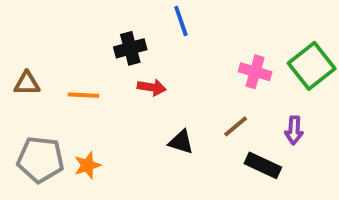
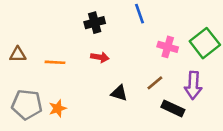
blue line: (181, 21) -> (140, 14), moved
black cross: (130, 48) -> (95, 23), moved
purple arrow: (294, 130) -> (193, 85), size x1.5

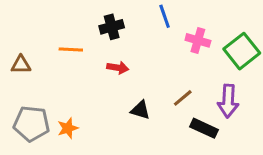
pink cross: (168, 47) -> (198, 40), moved
orange line: (55, 62) -> (71, 50), moved

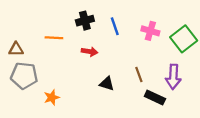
blue line: (165, 16) -> (115, 26), moved
brown line: (183, 98) -> (139, 74), turned -70
gray pentagon: (31, 124) -> (24, 76), moved

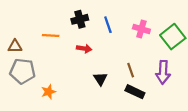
black triangle: (107, 84) -> (100, 79), turned 40
black rectangle: (155, 97) -> (135, 92), moved

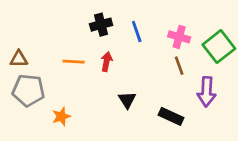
orange line: (51, 36) -> (74, 62), moved
red arrow: (84, 48) -> (107, 62), turned -88
brown line: (131, 70) -> (179, 66), moved

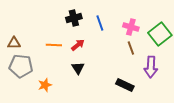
red arrow: (107, 62) -> (78, 45), turned 40
black triangle: (127, 100) -> (78, 68), moved

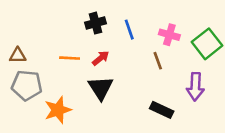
brown line: (131, 48) -> (158, 61), moved
black triangle: (78, 68) -> (101, 88), size x1.5
orange star: (45, 85) -> (58, 110), size x1.5

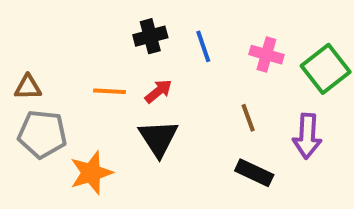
brown line: (158, 61) -> (248, 118), moved

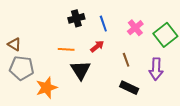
pink cross: (266, 55) -> (135, 28), turned 35
brown triangle: (28, 87) -> (14, 44), turned 32
orange line: (109, 91) -> (66, 49), moved
red arrow: (158, 91) -> (97, 46), moved

